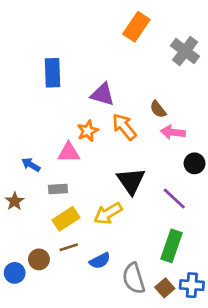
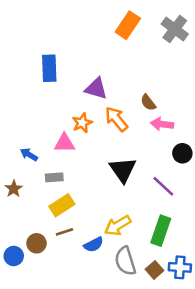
gray cross: (185, 51) -> (175, 29), moved
yellow arrow: (108, 213) -> (118, 226), moved

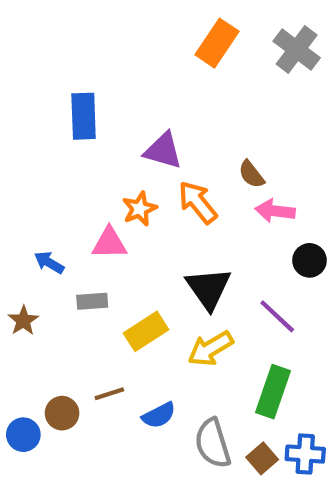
yellow rectangle: (62, 205) -> (146, 331), moved
yellow arrow: (118, 226) -> (211, 349), moved

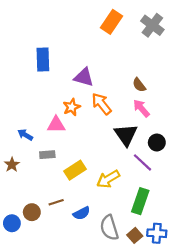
brown semicircle: (251, 174) -> (139, 85), moved
pink arrow: (275, 211) -> (141, 108), turned 42
black circle: (309, 260) -> (157, 142), moved
black triangle: (208, 288) -> (126, 135), moved

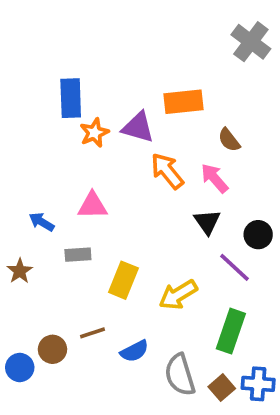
orange rectangle: (111, 22) -> (184, 102), moved, turned 50
orange star: (72, 107) -> (94, 133), moved
pink arrow: (141, 108) -> (214, 178), moved
black triangle: (126, 135) -> (207, 222), size x0.7
yellow rectangle: (75, 170) -> (123, 280), turned -35

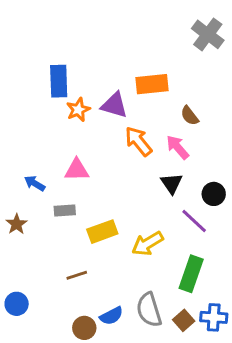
yellow rectangle: (123, 280) -> (102, 232), turned 48
brown circle: (52, 349) -> (84, 328), moved
blue semicircle: (134, 351) -> (111, 316), moved

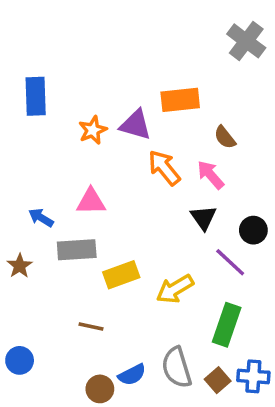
blue rectangle: (59, 81) -> (36, 96), moved
gray rectangle: (65, 210) -> (77, 250), size x1.5
brown line: (77, 275) -> (91, 326), turned 30

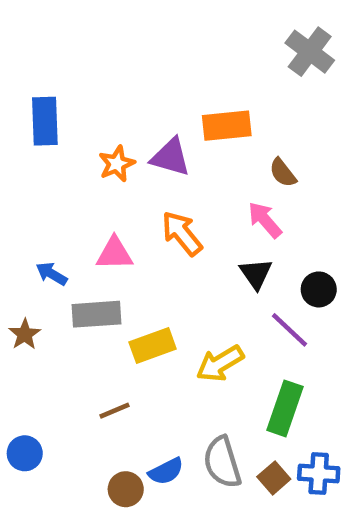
orange arrow: (164, 168) -> (182, 233), moved
brown line: (91, 326) -> (114, 411), turned -35

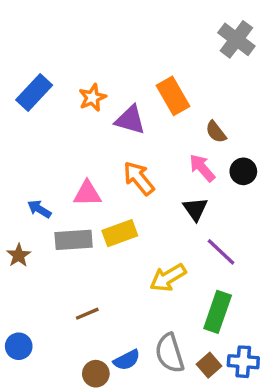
blue rectangle: (45, 121) -> (34, 92), turned 45
orange rectangle: (227, 126) -> (173, 96), turned 66
orange star: (117, 164) -> (92, 98), moved
black circle: (319, 289) -> (243, 171), moved
yellow rectangle: (153, 346) -> (120, 233), moved

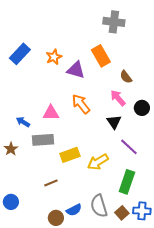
gray cross: (236, 39) -> (114, 22), moved, turned -30
black circle: (243, 171) -> (142, 108), moved
yellow rectangle: (120, 233) -> (70, 155), moved

